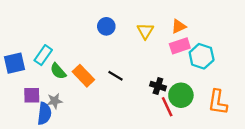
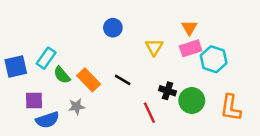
orange triangle: (179, 26) -> (189, 28), turned -35
yellow triangle: (145, 31) -> (154, 47), moved
gray star: (55, 101) -> (76, 107), moved
red line: (167, 107) -> (149, 113), moved
blue semicircle: (44, 114) -> (47, 120), turned 65

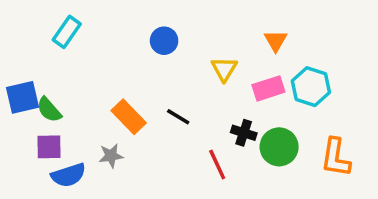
pink rectangle: (191, 48) -> (268, 88), moved
cyan rectangle: (46, 58) -> (67, 32), moved
green semicircle: (62, 75) -> (49, 110), moved

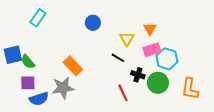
orange triangle: (276, 41) -> (150, 29), moved
cyan hexagon: (311, 87) -> (167, 59), moved
black line: (178, 117) -> (118, 58), moved
gray star: (111, 156) -> (63, 88), size x1.6

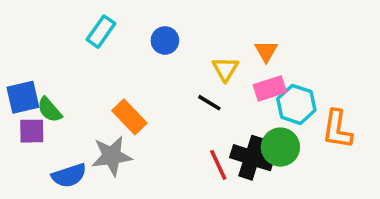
cyan rectangle: (38, 18) -> (101, 32), moved
black cross: (138, 75) -> (252, 158), moved, size x1.6
purple square: (28, 83) -> (32, 131), moved
orange L-shape: (190, 89) -> (337, 129), moved

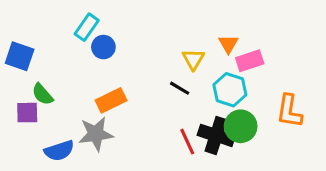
blue circle: (165, 40) -> (103, 47), moved
pink rectangle: (270, 88) -> (250, 61), moved
blue square: (23, 97) -> (20, 56), moved, turned 32
cyan hexagon: (296, 104) -> (230, 90), moved
orange rectangle: (129, 117) -> (111, 100), turned -72

